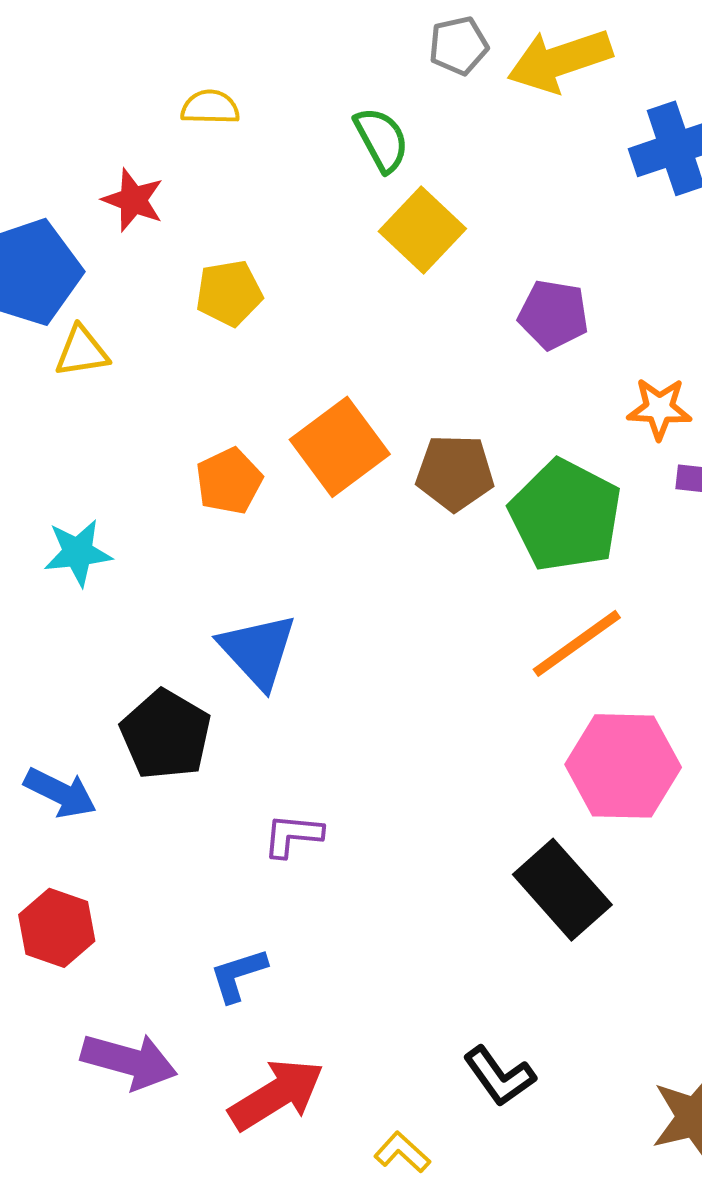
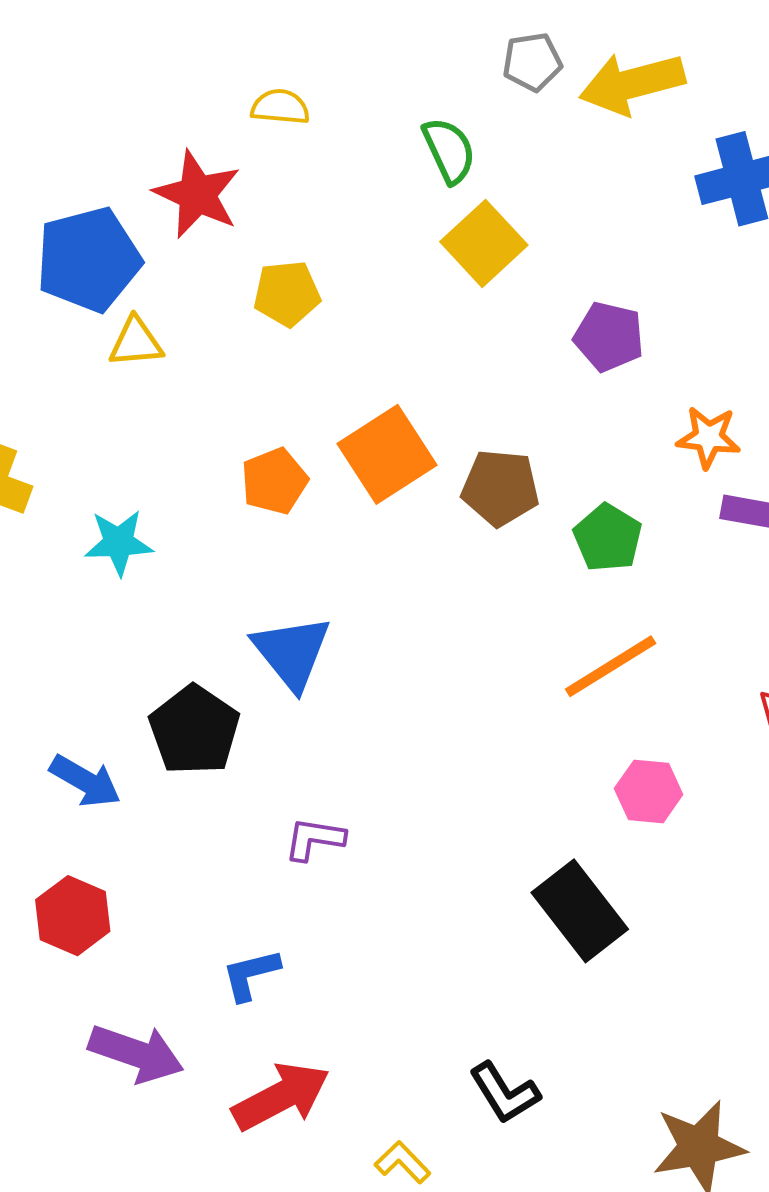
red star: (133, 200) -> (197, 194), size x1.4
green pentagon: (565, 516) -> (608, 538), size x0.6
pink hexagon: (623, 766) -> (649, 792), size x0.6

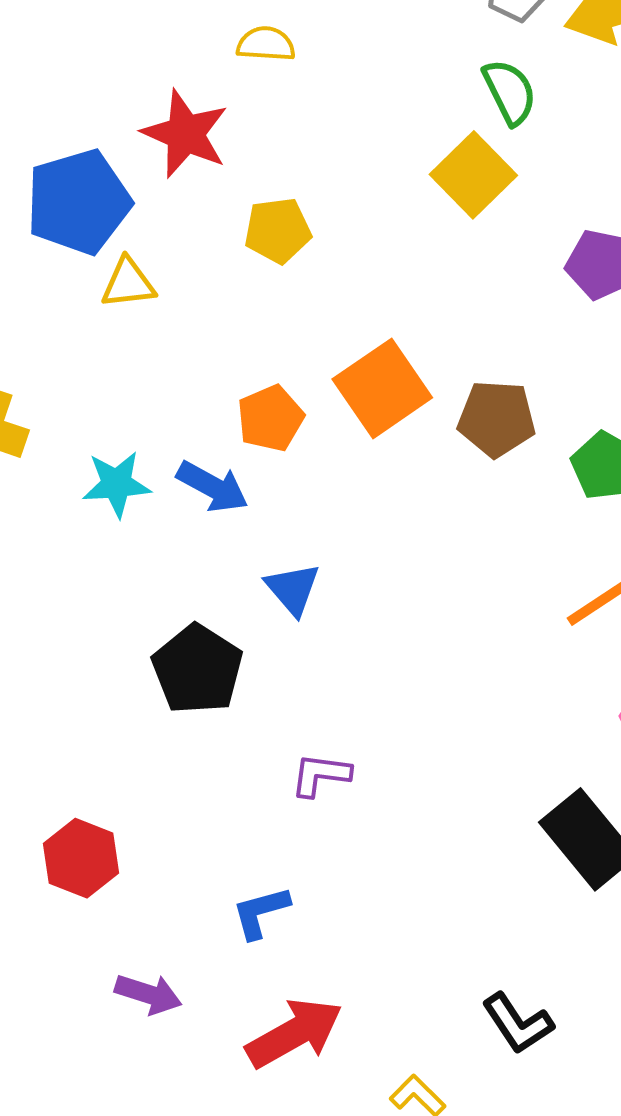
green semicircle: (449, 150) -> (510, 92), moved
blue triangle: (292, 652) -> (293, 589), size x0.7
blue arrow: (85, 781) -> (213, 487), moved
purple arrow: (136, 1053) -> (148, 994), size x0.7

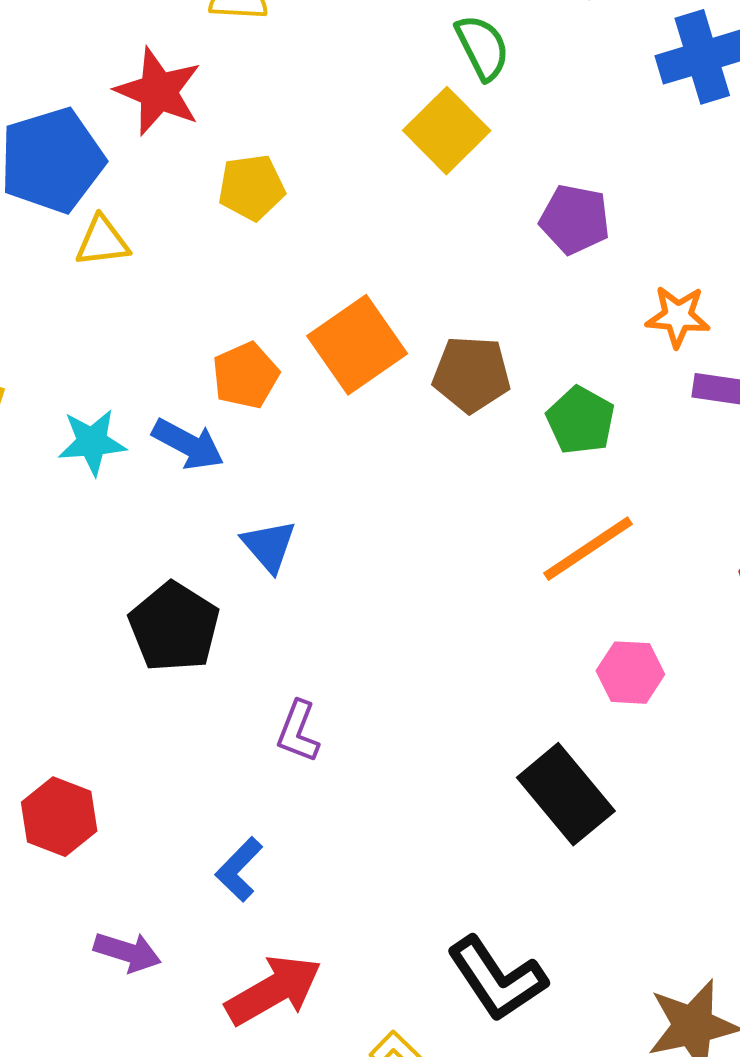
purple L-shape: (321, 775) -> (298, 732), turned -76
blue L-shape: (261, 912) -> (239, 869), turned -30
black L-shape: (518, 1023) -> (497, 979), size x1.4

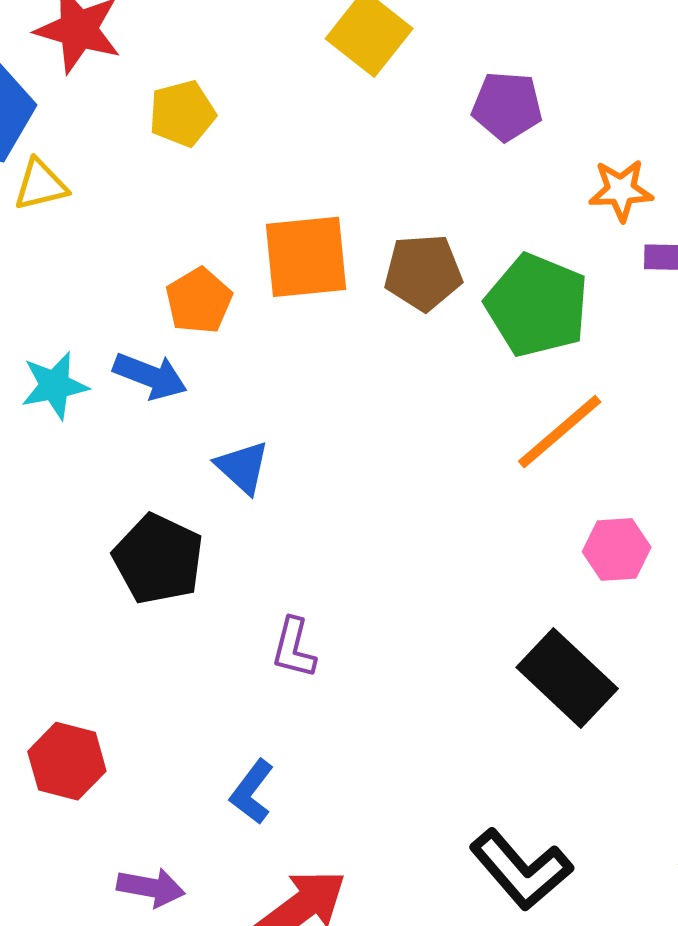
orange square: (357, 345) -> (306, 257), turned 36
green pentagon: (581, 420) -> (537, 305), size x1.5

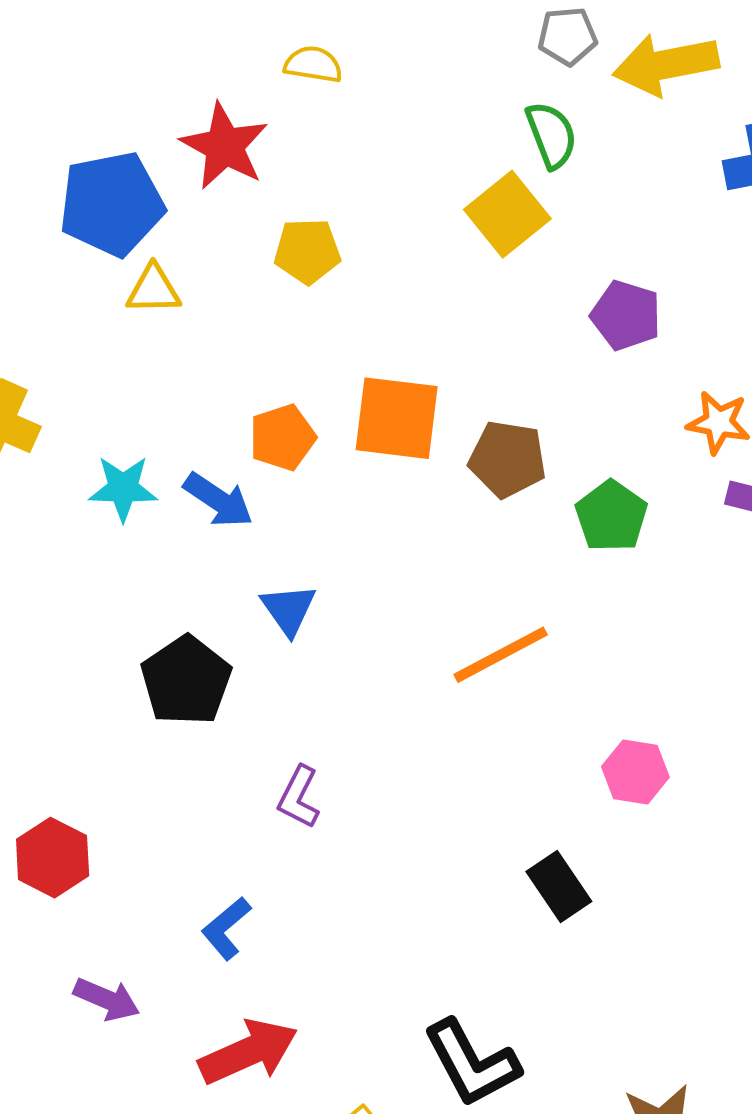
green pentagon: (537, 305) -> (611, 516), size x0.7
orange line: (560, 432) -> (501, 655), moved
black rectangle: (567, 678) -> (559, 886), size x0.7

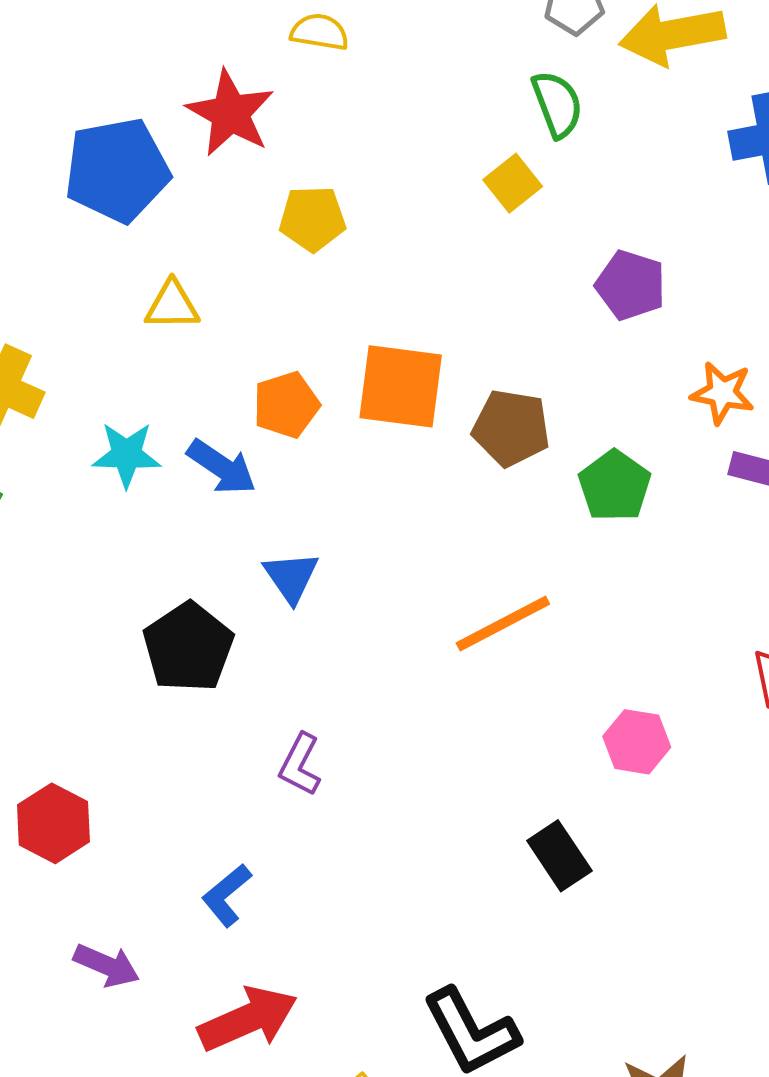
yellow square: (507, 214) -> (513, 183), size x0.7
yellow triangle: (154, 290) -> (172, 305), moved

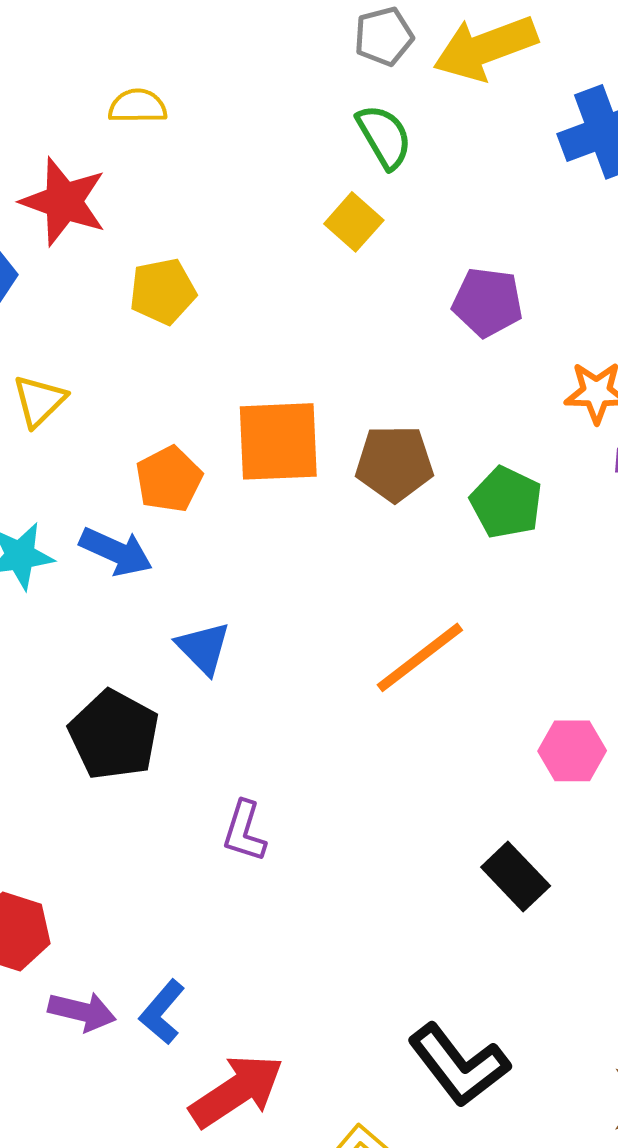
yellow triangle: (172, 305) -> (39, 401), turned -34
blue L-shape: (227, 895) -> (162, 1012), moved
purple arrow: (107, 965) -> (82, 1012), moved

